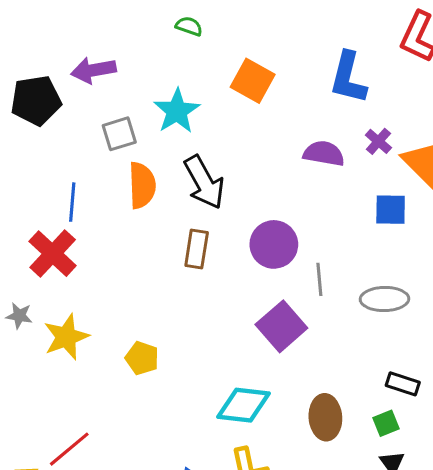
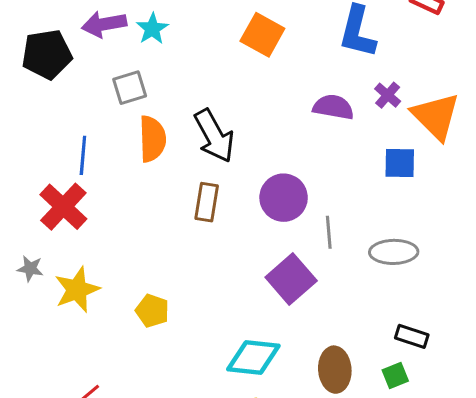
cyan star: (177, 111) -> (152, 29), moved, size x0.7

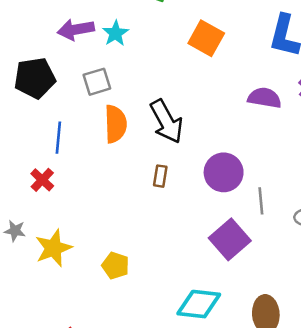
black pentagon: (47, 54) -> (35, 78), moved
brown rectangle: (207, 202) -> (160, 176), size x0.7
red cross: (63, 207) -> (42, 180), size x0.6

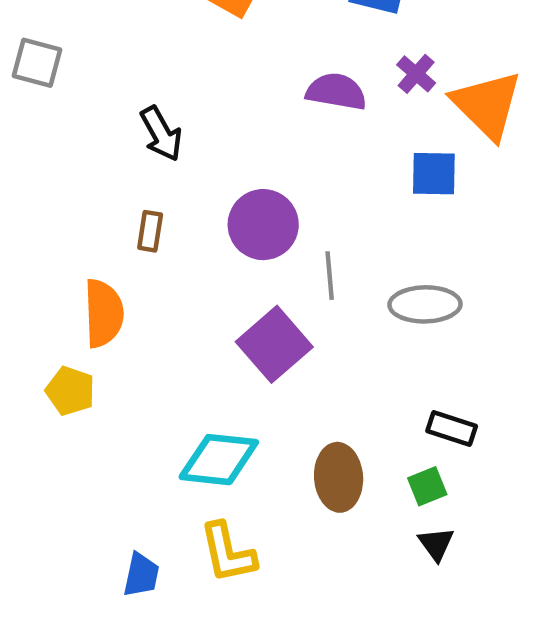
gray square: (97, 82) -> (37, 63), turned 32
black arrow: (166, 121) -> (161, 134), size x0.7
orange semicircle: (116, 124) -> (104, 313), moved

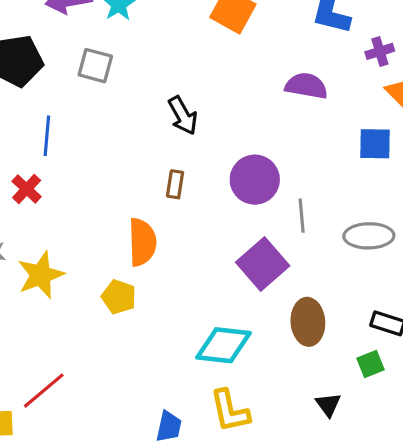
purple cross: (416, 74) -> (380, 51), moved, turned 32
brown ellipse: (339, 477) -> (308, 322), moved
black triangle: (436, 544) -> (328, 405), moved

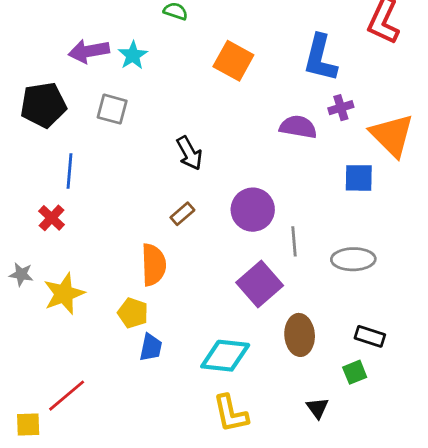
purple cross: (380, 51) -> (341, 108), moved
brown rectangle: (175, 184) -> (182, 214), turned 40
blue trapezoid: (169, 427) -> (151, 347), moved

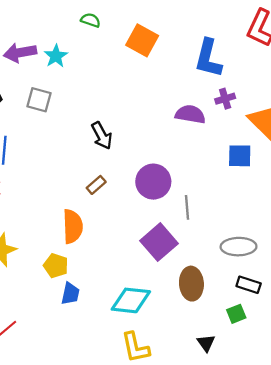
orange square: (233, 61) -> (142, 40), moved
gray ellipse: (353, 259) -> (239, 247), moved

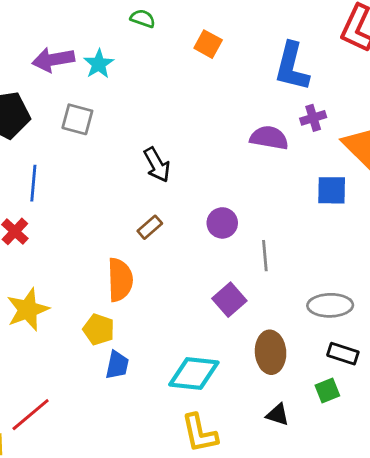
orange square: (142, 40) -> (208, 44), size x0.7
purple circle: (153, 182) -> (222, 223), size x0.7
purple square: (159, 242) -> (229, 300), size x0.7
black triangle: (206, 343) -> (278, 415), moved, turned -36

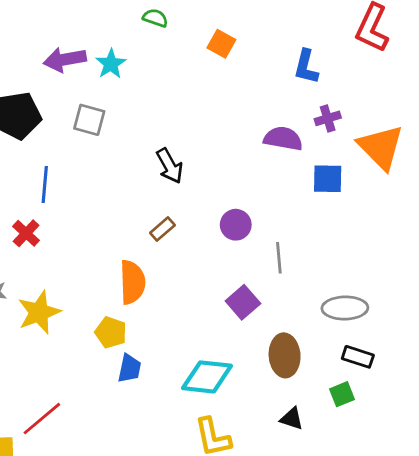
blue L-shape: (292, 67) -> (306, 67), size x0.7
blue square: (332, 190) -> (328, 179), moved

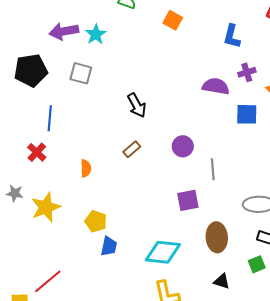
orange semicircle: (132, 282) -> (86, 168), moved, size x0.6
purple square: (243, 302) -> (188, 200), turned 30

